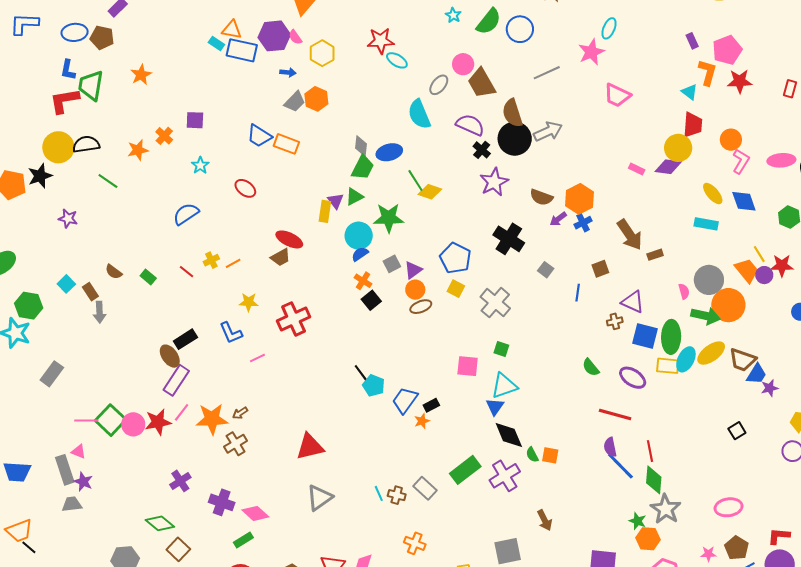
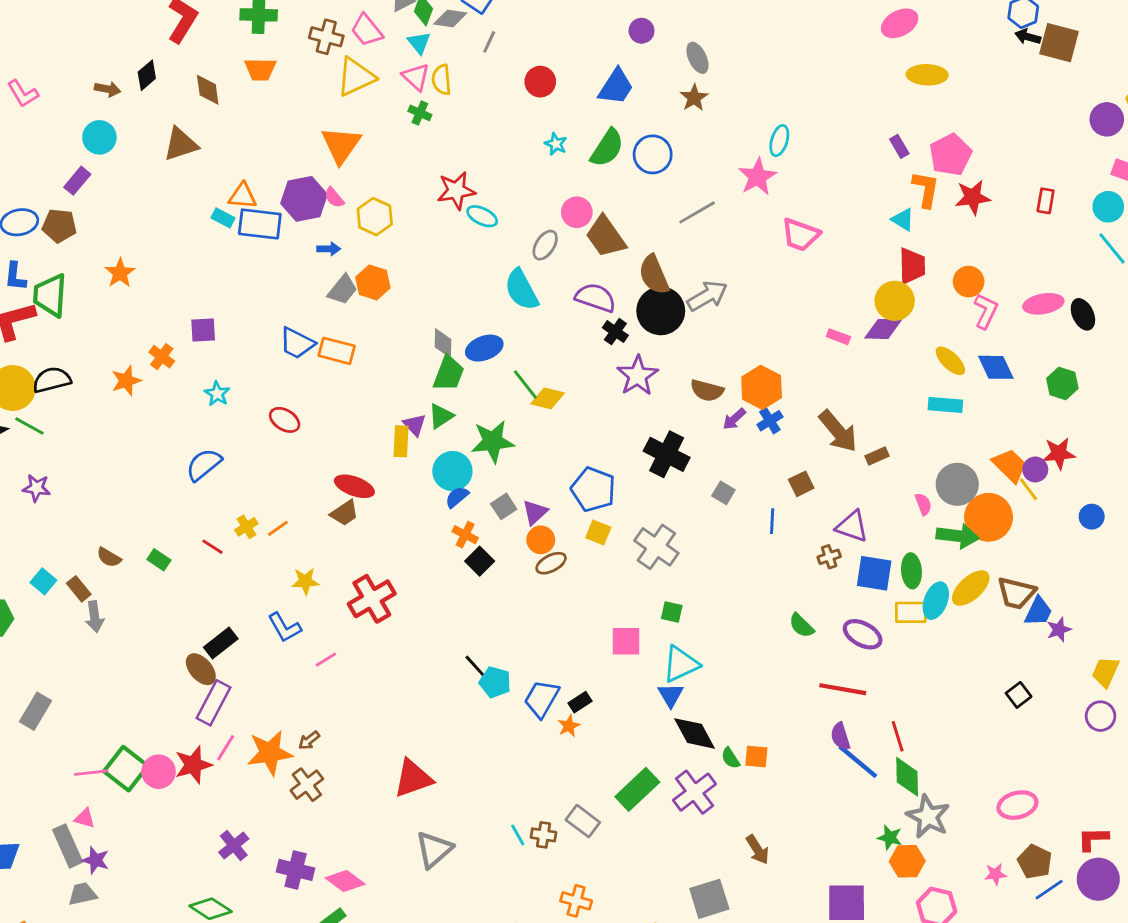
green line: (108, 181) -> (29, 426), moved
yellow line: (759, 254) -> (1029, 489), moved
green ellipse: (671, 337) -> (911, 571), size x0.7

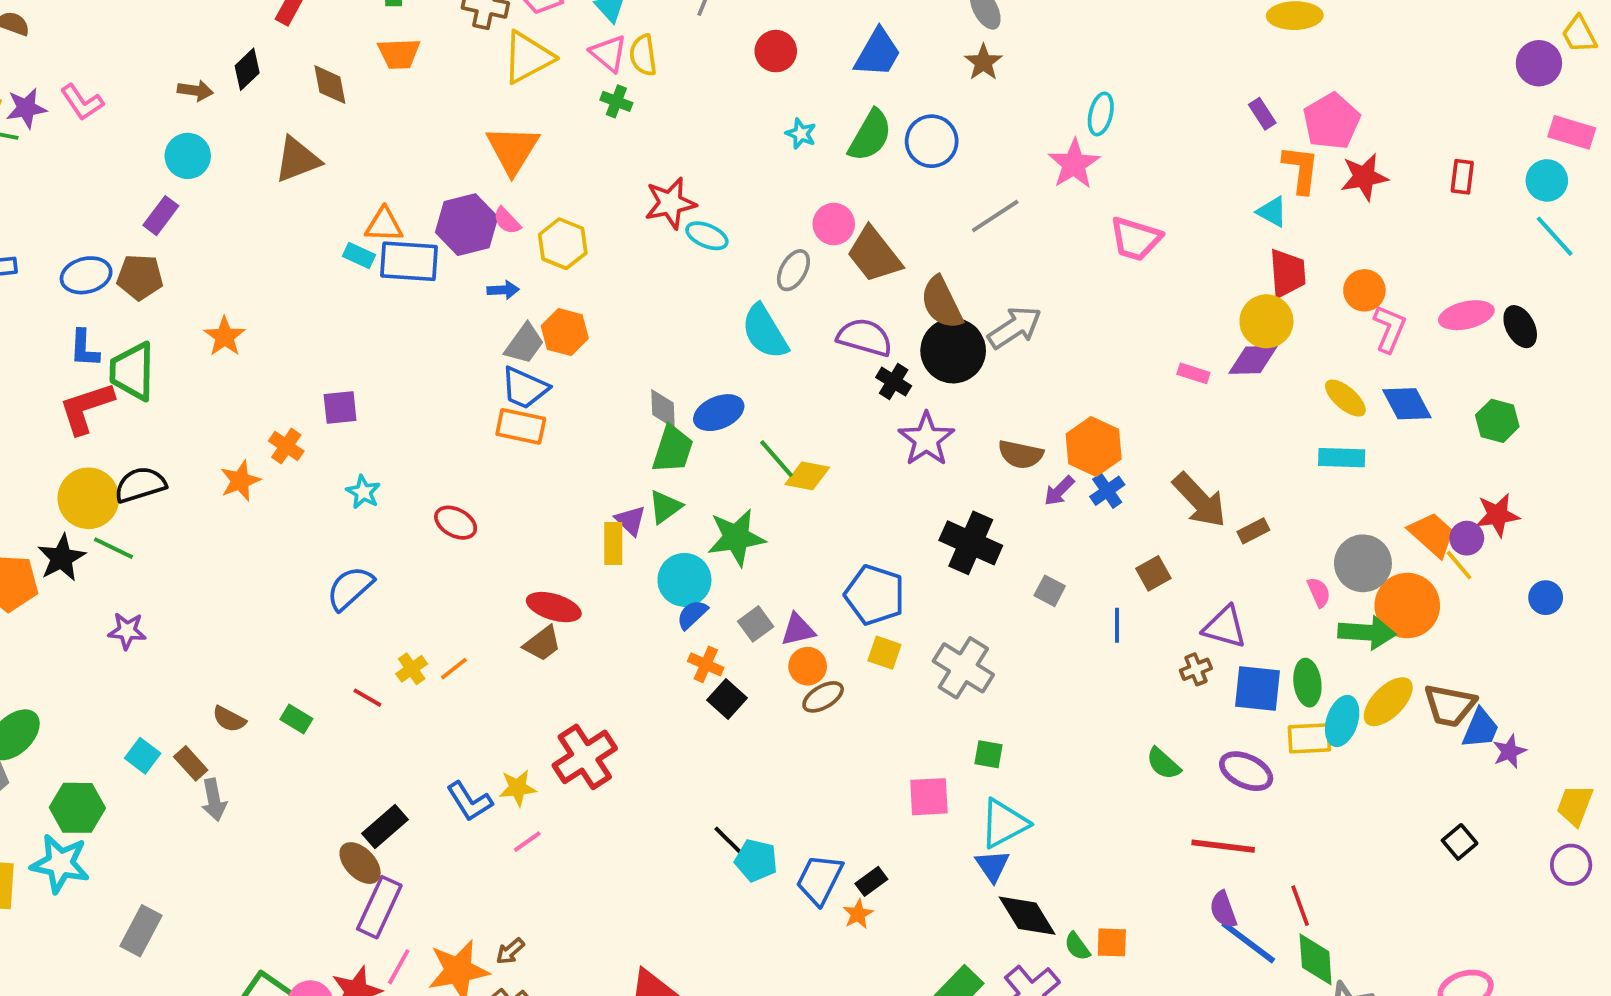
blue trapezoid: (297, 343) -> (525, 388), moved
purple triangle: (535, 512) -> (798, 630), turned 32
yellow star: (305, 581) -> (518, 788), moved

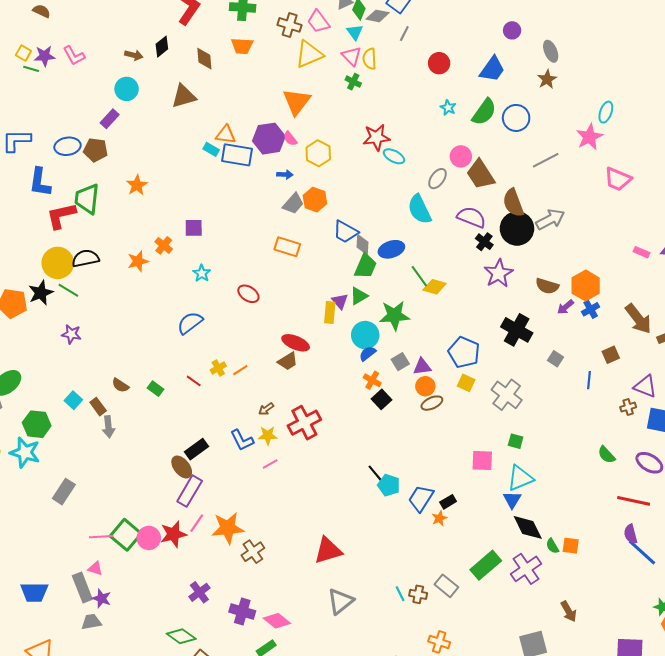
blue L-shape: (84, 348) -> (40, 182), moved, size x1.4
blue trapezoid: (525, 388) -> (345, 232), moved
brown arrow: (510, 951) -> (266, 409), moved

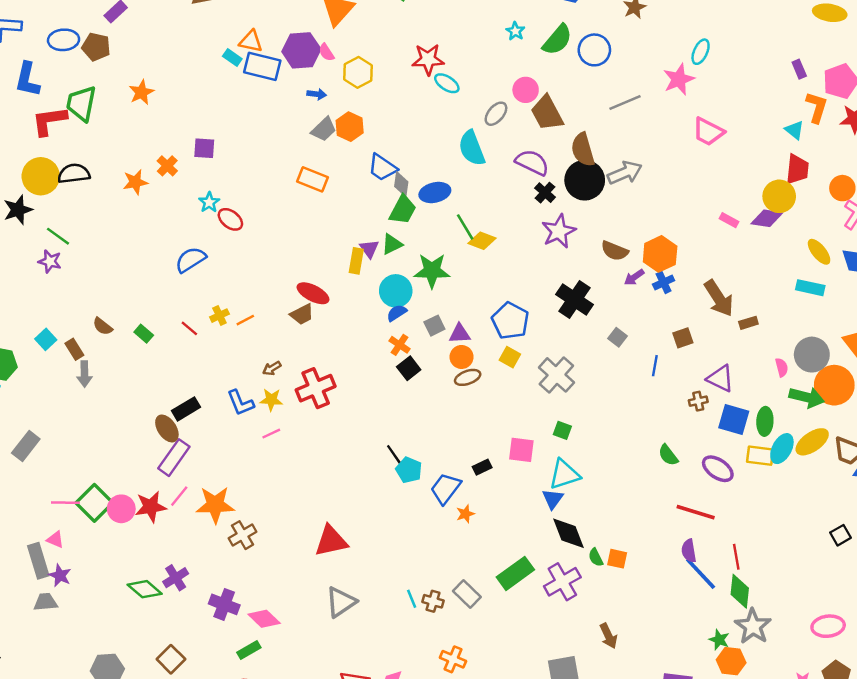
green line: (68, 290) -> (58, 236), moved
red ellipse: (248, 294) -> (230, 219), moved
black rectangle: (448, 502) -> (482, 467), moved
green diamond: (181, 636) -> (145, 589), moved

